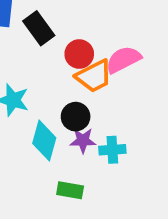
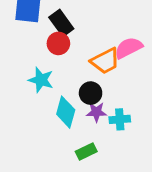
red circle: (79, 54) -> (58, 43), moved
green rectangle: (70, 190) -> (86, 152), turned -36

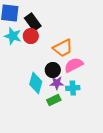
pink semicircle: (129, 48) -> (74, 65), moved
cyan star: (41, 80) -> (13, 36), moved
green rectangle: (86, 152) -> (54, 100), moved

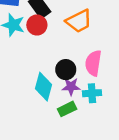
orange trapezoid: (63, 48) -> (79, 21), moved
pink semicircle: (74, 65) -> (93, 63), turned -54

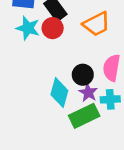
purple star: (71, 87) -> (88, 93), turned 30
green rectangle: (67, 109) -> (84, 116), size x1.5

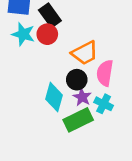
orange trapezoid: (96, 24) -> (85, 53), moved
cyan cross: (110, 99) -> (104, 104), turned 30

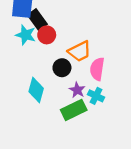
black rectangle: (50, 15) -> (37, 20), moved
black circle: (77, 80) -> (62, 68), moved
cyan diamond: (54, 97) -> (36, 90), moved

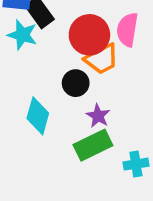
red circle: (47, 35) -> (89, 35), moved, size x1.5
pink semicircle: (97, 69) -> (127, 30), moved
cyan cross: (96, 96) -> (136, 164), moved, turned -35

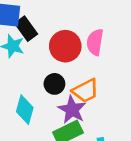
orange trapezoid: (102, 59) -> (85, 91), moved
purple star: (98, 116) -> (72, 110), size x1.5

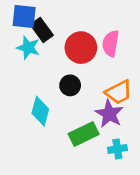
orange trapezoid: (85, 91) -> (119, 92), moved
purple star: (72, 110) -> (109, 114), moved

